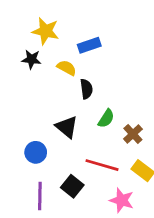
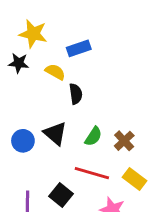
green semicircle: (106, 119) -> (93, 136), moved
blue circle: (36, 152) -> (23, 141), moved

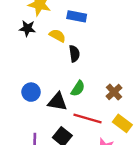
blue rectangle: (79, 48) -> (77, 16), turned 30
black triangle: (55, 133) -> (57, 102), moved, turned -30
green semicircle: (93, 136) -> (78, 88), moved

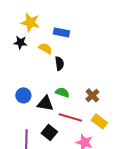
green semicircle: (78, 88) -> (62, 92), turned -104

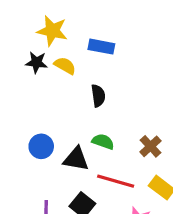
yellow semicircle: (45, 48) -> (65, 66), moved

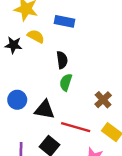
black star: (36, 62) -> (13, 45), moved
green semicircle: (103, 142) -> (66, 82), moved, turned -91

